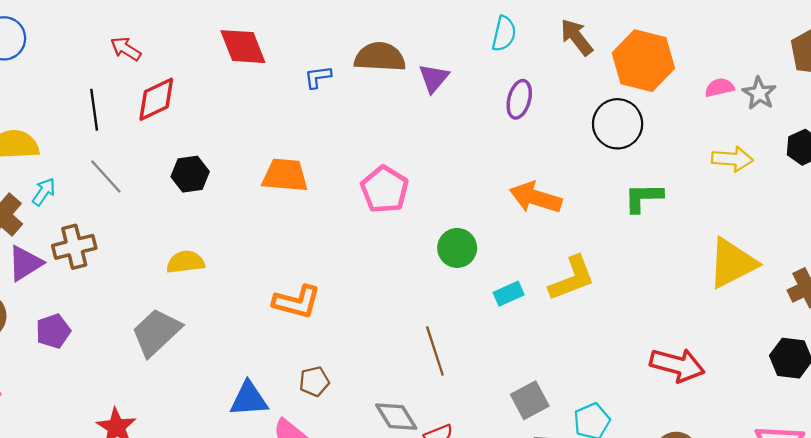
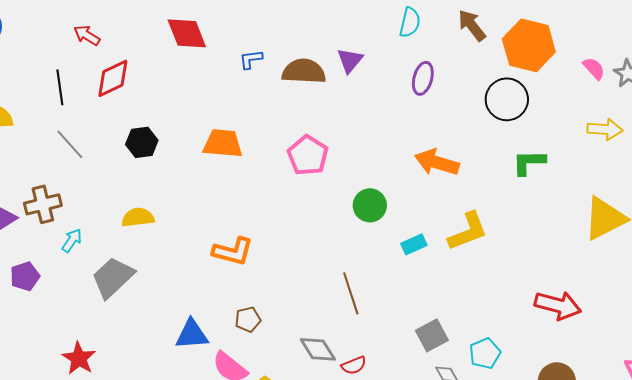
brown semicircle: (380, 57) -> (304, 71), moved
pink semicircle: (719, 88) -> (594, 68), turned 60
cyan arrow: (44, 192) -> (72, 240), moved

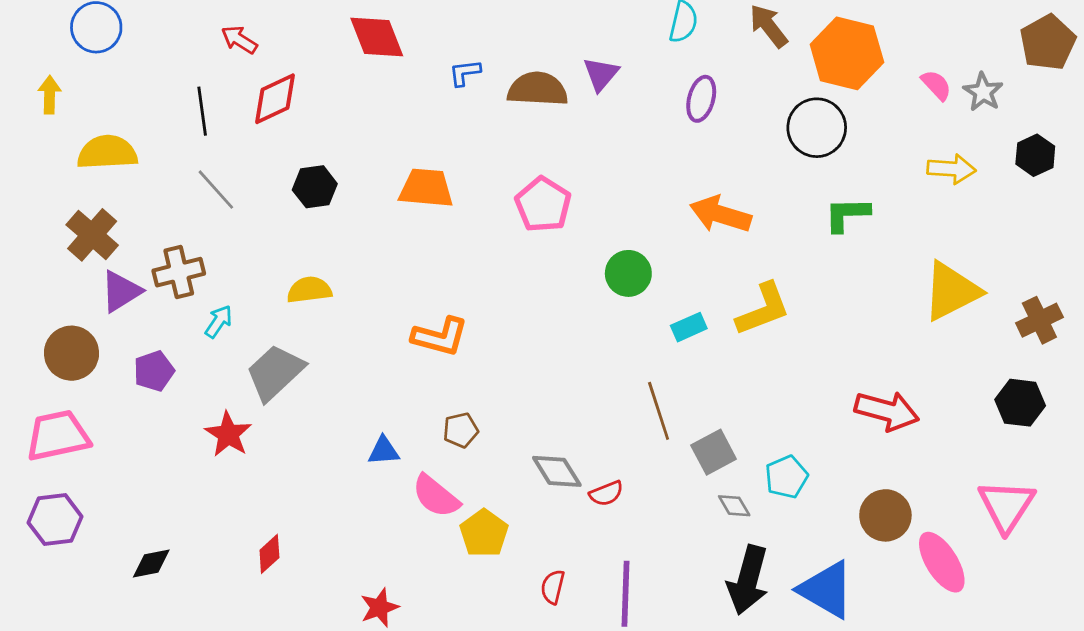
brown line: (351, 293) -> (659, 411), moved
blue triangle: (192, 334) -> (384, 451), size x0.7
red star: (79, 358) -> (228, 434), moved

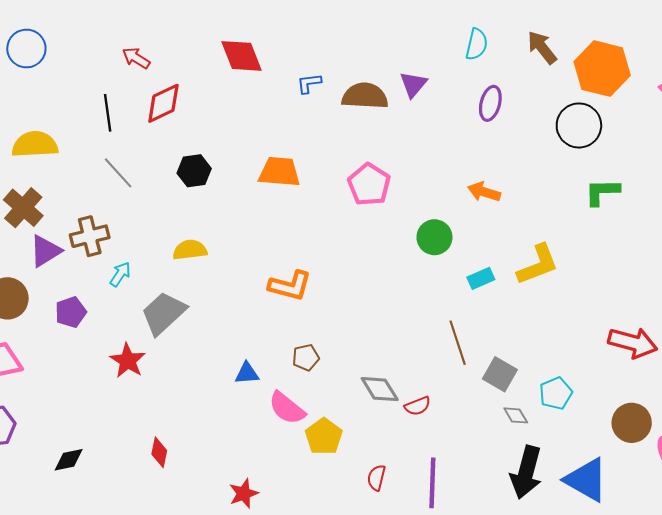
orange arrow: (720, 214) -> (484, 192), moved, size x0.7
gray square: (714, 452) -> (500, 374), turned -32
red diamond: (269, 554) -> (159, 452), turned -36

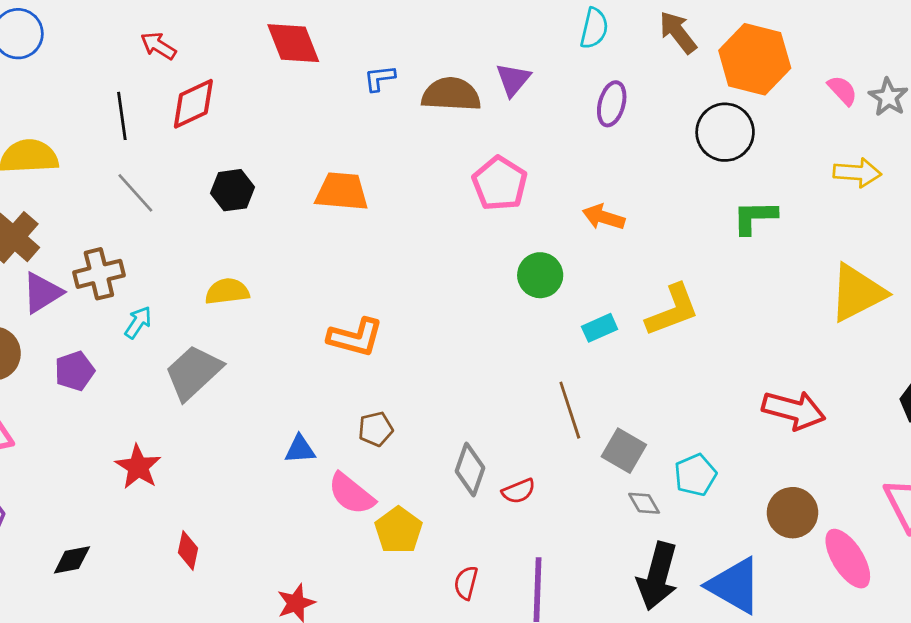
pink pentagon: (369, 185) -> (500, 183), moved
red star: (128, 361) -> (138, 467), moved
gray diamond: (380, 389) -> (470, 469), turned 51

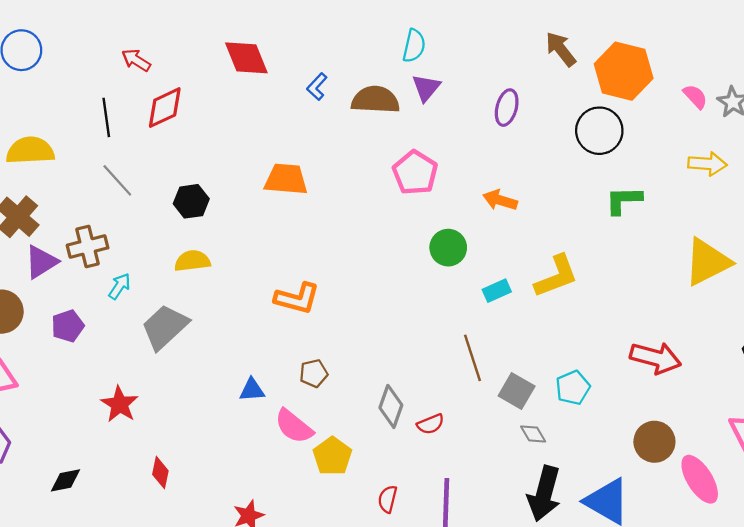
cyan semicircle: (594, 28) -> (414, 46), moved
blue L-shape: (380, 78) -> (317, 87), turned -40
black hexagon: (233, 190) -> (191, 201), moved
cyan pentagon: (695, 475) -> (573, 388), moved

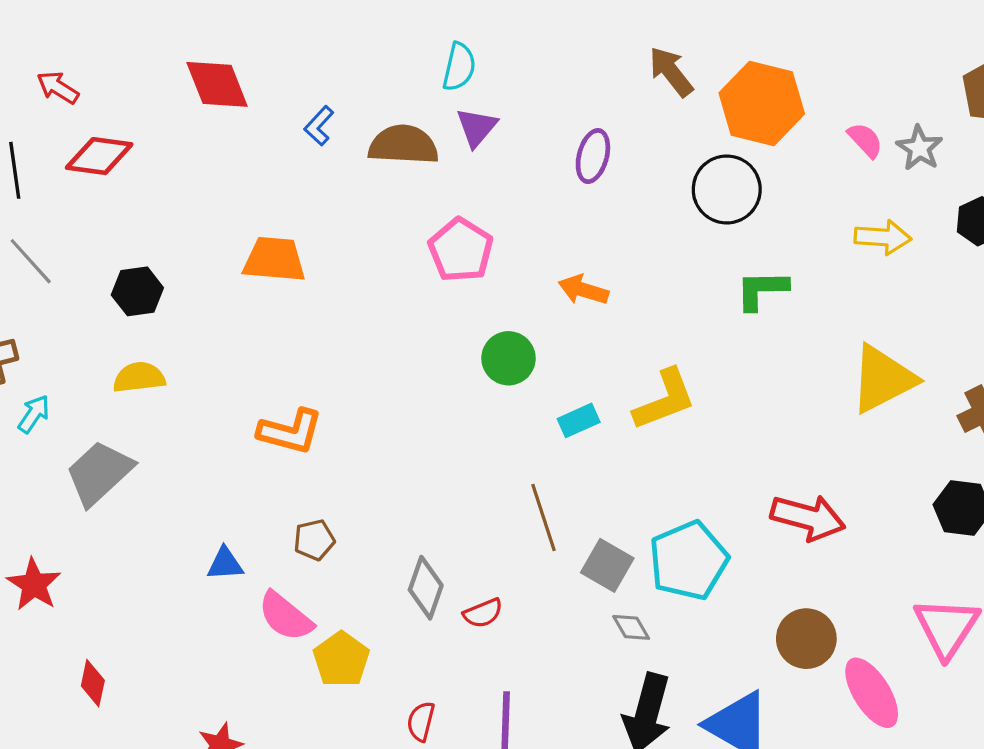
red diamond: (165, 108) -> (99, 156), turned 33
cyan pentagon: (573, 388) -> (688, 561), size x1.6

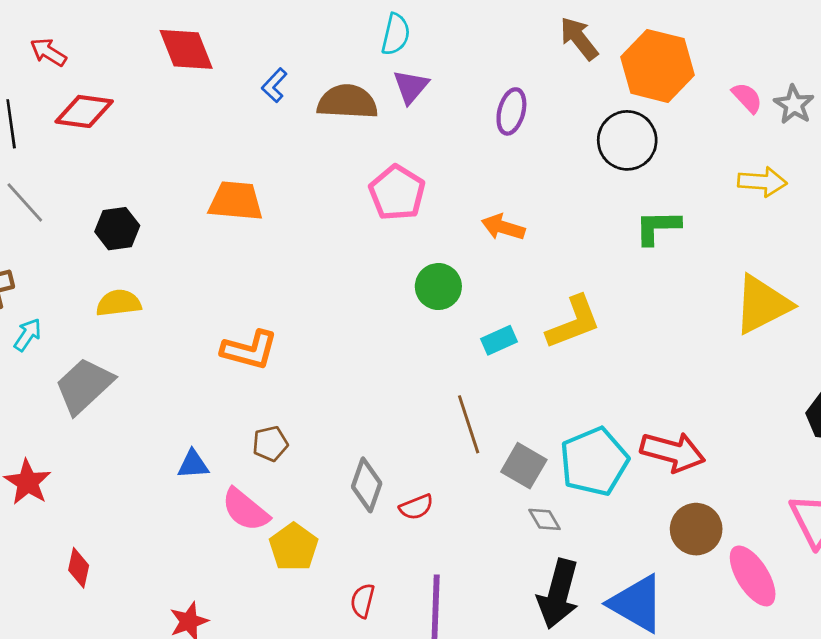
red arrow: (808, 518) -> (673, 452), moved

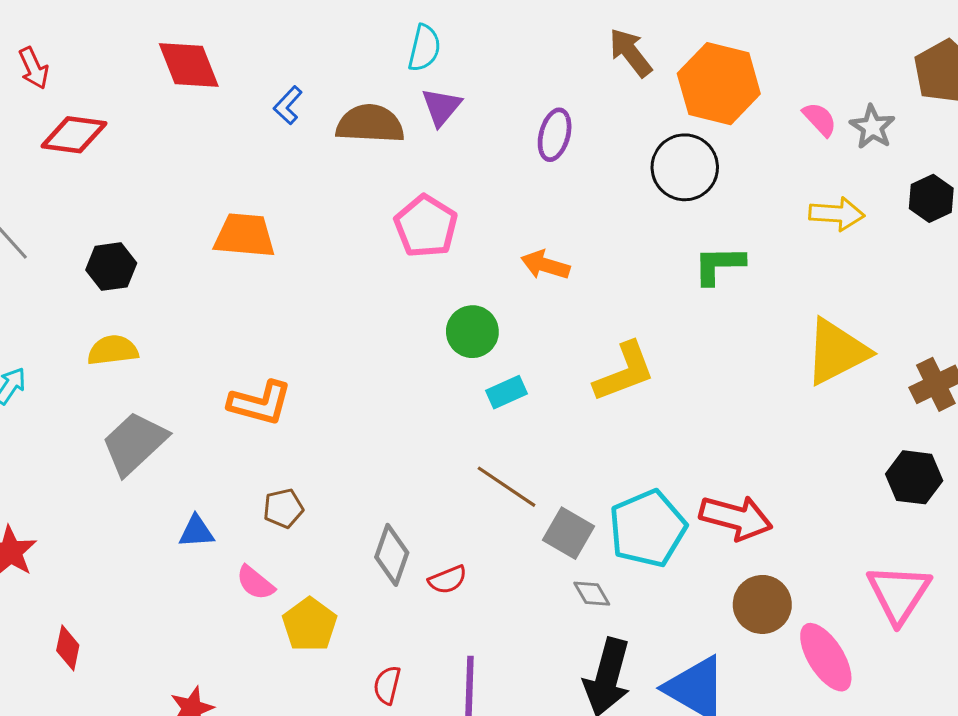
red arrow: (48, 52) -> (34, 68), turned -147
cyan rectangle: (499, 340) -> (506, 392), moved
gray trapezoid: (84, 386) -> (134, 443), moved
brown line: (469, 424) -> (506, 487), turned -38
pink semicircle: (245, 510) -> (255, 583), size x0.7

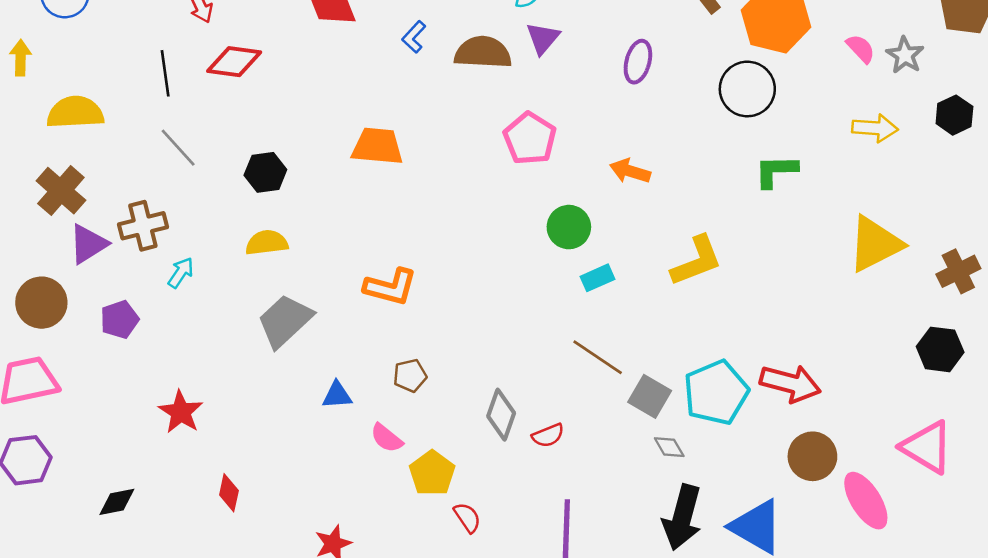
pink triangle: (899, 594) -> (927, 447), turned -32
red semicircle: (387, 685) -> (467, 518), moved, turned 132

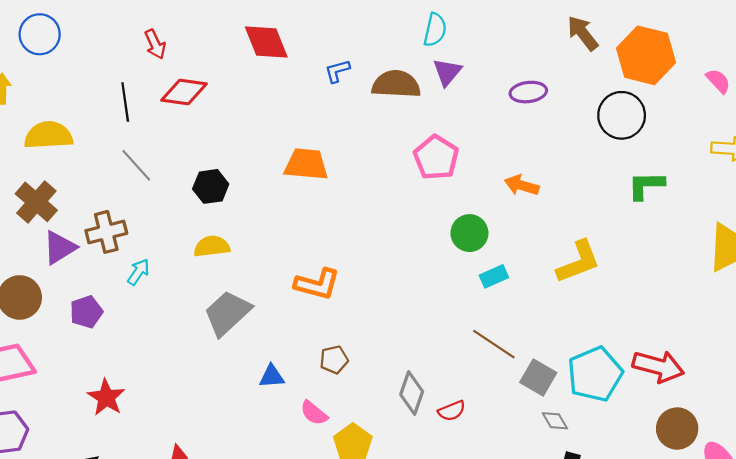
blue L-shape: (414, 37) -> (337, 71), turned 32
purple ellipse: (638, 62) -> (528, 92), turned 68
red star: (181, 412) -> (106, 397), moved

